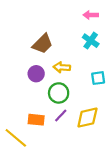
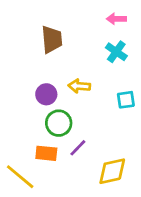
brown trapezoid: (43, 44) -> (52, 39), moved, turned -50
green circle: (59, 93) -> (59, 123), moved
yellow diamond: (87, 118) -> (112, 171), moved

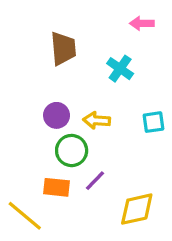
cyan cross: (116, 52) -> (120, 69), moved
yellow arrow: (79, 86) -> (97, 120), moved

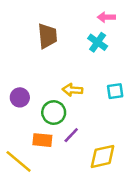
cyan cross: (120, 69) -> (98, 42), moved
purple circle: (57, 115) -> (20, 97), moved

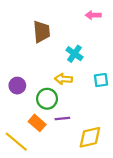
cyan cross: (98, 42) -> (75, 54), moved
purple line: (71, 135) -> (62, 119), turned 40
orange rectangle: (42, 140) -> (37, 123), turned 35

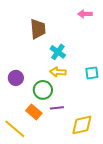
cyan cross: (75, 54) -> (58, 52), moved

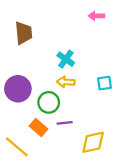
brown trapezoid: (38, 29) -> (24, 33), moved
purple circle: (16, 78) -> (18, 89), size x1.5

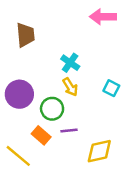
pink arrow: (97, 16) -> (103, 17), size x1.5
yellow arrow: (66, 82) -> (70, 87), turned -126
cyan square: (104, 83) -> (111, 88), turned 35

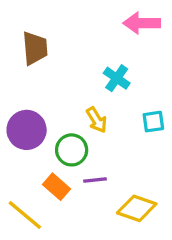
cyan cross: (70, 63) -> (117, 78), moved
cyan square: (111, 88) -> (153, 122), turned -35
yellow diamond: (99, 151) -> (137, 208), turned 32

